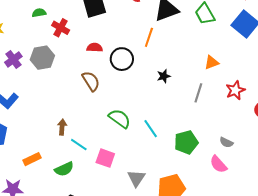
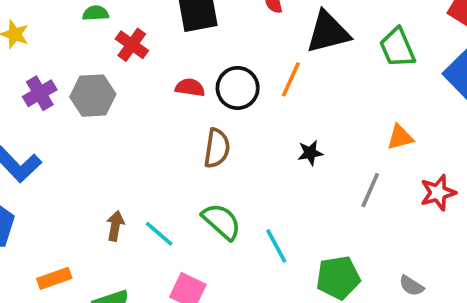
black circle: (122, 59) -> (238, 88), moved
brown semicircle: (91, 81) -> (217, 148), moved, turned 35
cyan line: (79, 145) -> (159, 234), moved

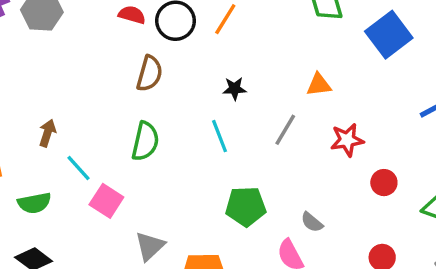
green semicircle: (222, 222) -> (145, 141), turned 54
cyan line: (159, 234) -> (78, 168), moved
cyan line: (276, 246) -> (219, 136), moved

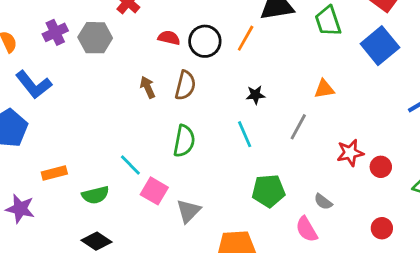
brown arrow: (47, 133) -> (148, 87), moved, turned -40
red star: (347, 140) -> (350, 153), moved
gray triangle: (150, 246) -> (189, 211), moved

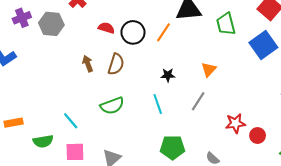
orange triangle: (324, 89) -> (209, 69), moved, turned -42
green semicircle: (184, 141) -> (112, 106), turned 55
pink square: (154, 191) -> (75, 152), moved, turned -36

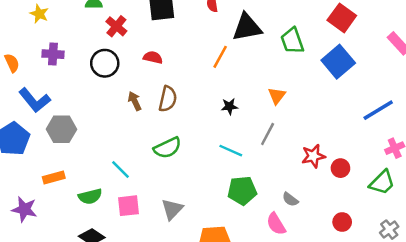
purple cross: (22, 18) -> (53, 54), turned 30
gray hexagon: (51, 24) -> (61, 129), moved
black circle: (133, 32) -> (105, 63), moved
cyan line: (158, 104) -> (231, 151), moved, turned -42

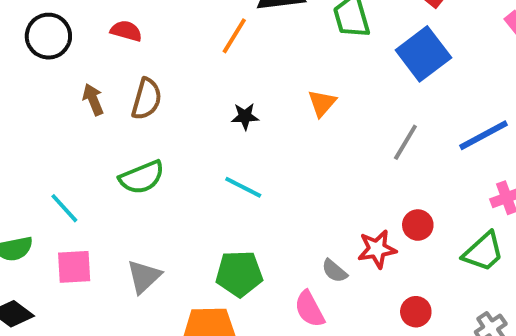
gray line: (268, 134) -> (405, 142), moved
red star: (313, 156) -> (377, 249), moved
green pentagon: (242, 191) -> (239, 274), moved

